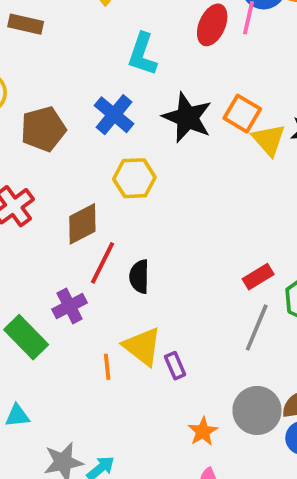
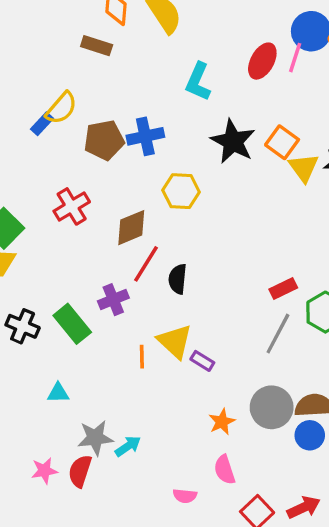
blue cross: (114, 115) -> (145, 136), moved, turned 33
purple rectangle: (175, 366) -> (202, 361), turned -40

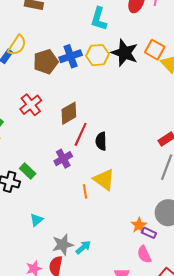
yellow hexagon: (181, 191) -> (98, 55), moved
green rectangle: (72, 324) -> (28, 171), moved, size x0.7
purple rectangle: (202, 361) -> (149, 233), moved
cyan triangle: (58, 393) -> (36, 220), turned -32

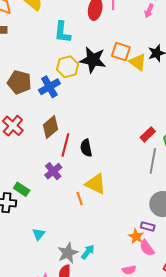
blue cross: (71, 56) -> (49, 87), moved
brown pentagon: (46, 62) -> (19, 82), turned -30
orange star: (139, 225) -> (136, 236), moved

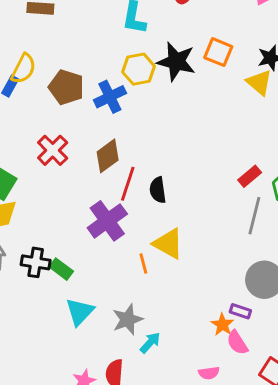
yellow triangle: (138, 62) -> (259, 82), moved
purple cross: (53, 171) -> (107, 221), size x1.5
green rectangle: (22, 189) -> (61, 269), moved
cyan triangle: (39, 234) -> (80, 312), size x1.5
gray star: (68, 253) -> (128, 319), moved

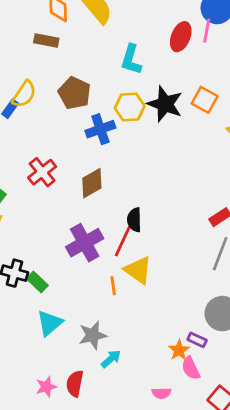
brown pentagon: (66, 87) -> (74, 93), moved
red line: (128, 184) -> (123, 241), moved

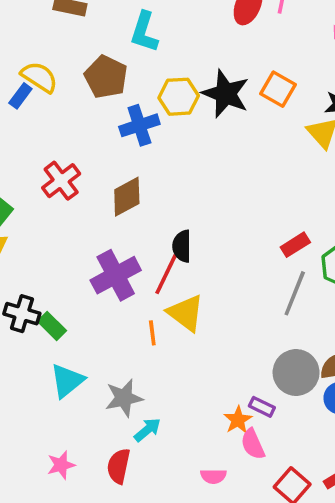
cyan L-shape: (131, 60) -> (144, 32), moved
yellow semicircle: (24, 94) -> (39, 77), turned -92
red semicircle: (75, 384) -> (119, 466), moved

